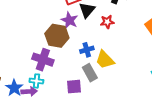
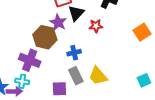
yellow trapezoid: (105, 60) -> (98, 76), moved

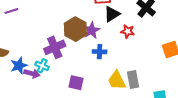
purple star: (58, 22) -> (91, 30), moved
purple cross: (30, 60) -> (55, 47), turned 30
gray rectangle: (76, 76) -> (133, 80), moved

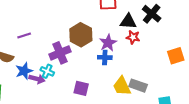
purple line: (11, 11) -> (24, 36), moved
black triangle: (112, 14) -> (128, 21), moved, turned 36
purple star: (91, 30) -> (108, 43), moved
gray rectangle: (133, 80) -> (138, 86), turned -60

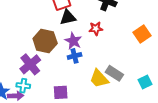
black triangle: (128, 21) -> (68, 17), moved
gray rectangle: (138, 86) -> (114, 73), turned 30

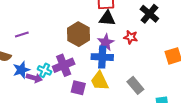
blue cross: (75, 56) -> (102, 57), size x1.5
purple cross: (30, 64) -> (64, 65), moved
yellow trapezoid: (99, 79) -> (100, 81), moved

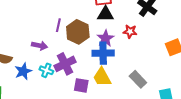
purple line: (22, 34) -> (58, 25), moved, turned -56
purple arrow: (34, 78) -> (40, 46), moved

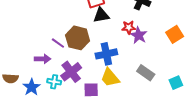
purple line: (58, 25) -> (58, 43), moved, turned -56
purple star: (105, 38) -> (139, 35), moved

